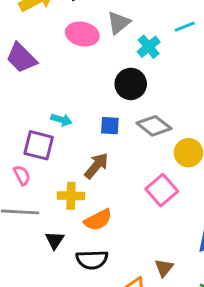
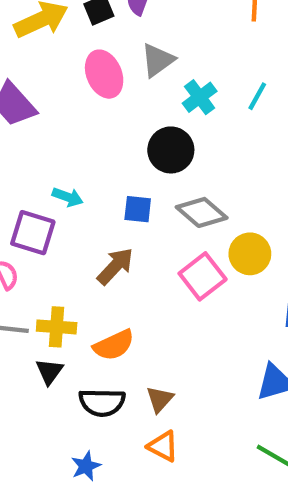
cyan line: (185, 27) -> (257, 96), moved, turned -42
pink ellipse: (82, 34) -> (104, 74), turned 52
pink square: (162, 190) -> (203, 276), moved
yellow cross: (71, 196) -> (57, 327), moved
brown triangle: (164, 268) -> (160, 399), moved

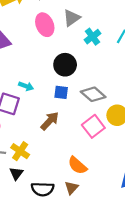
black circle: (171, 150) -> (65, 65), moved
yellow cross: (57, 327) -> (20, 151), turned 30
orange semicircle: (114, 345) -> (77, 165), moved, turned 66

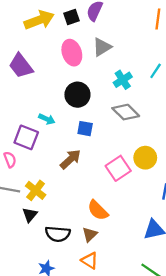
cyan cross: (92, 37) -> (123, 80), moved
black circle: (65, 65) -> (77, 95), moved
gray diamond: (93, 94) -> (126, 112), moved

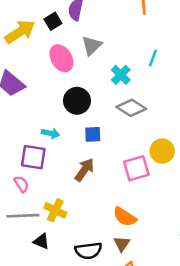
pink square: (118, 168) -> (136, 168), turned 30
black triangle: (30, 215) -> (41, 241), moved, turned -35

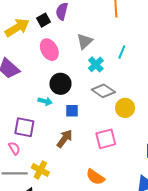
gray triangle: (92, 46) -> (85, 41), moved
cyan arrow: (51, 133) -> (45, 101), moved
yellow circle: (162, 151) -> (125, 108), moved

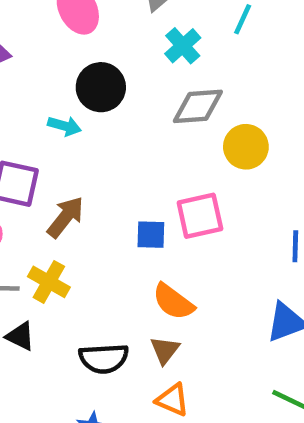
gray diamond: (103, 91) -> (198, 106), turned -40
blue square: (72, 111) -> (151, 235), moved
brown arrow: (65, 139) -> (65, 217), moved

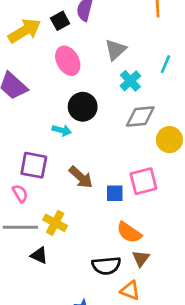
brown arrow: (65, 217) -> (81, 177), moved, turned 95
brown triangle: (165, 350) -> (141, 258), moved
black semicircle: (104, 358) -> (106, 266), moved

